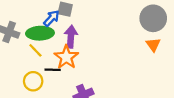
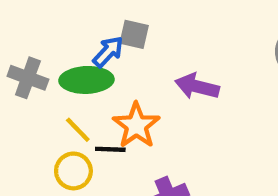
purple arrow: (71, 37) -> (197, 86), moved, turned -80
yellow line: (35, 50) -> (78, 130), moved

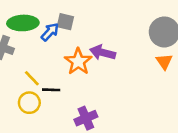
green ellipse: (86, 80) -> (23, 23), moved
orange star: (136, 125) -> (78, 62), moved

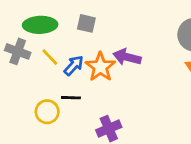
blue arrow: (50, 32) -> (74, 65), moved
yellow line: (32, 78) -> (50, 57), moved

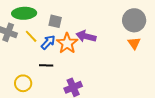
gray square: (86, 23) -> (55, 21), moved
yellow circle: (47, 112) -> (23, 83), moved

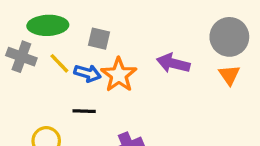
purple arrow: (86, 36) -> (173, 63), moved
blue arrow: (48, 42) -> (87, 73), turned 63

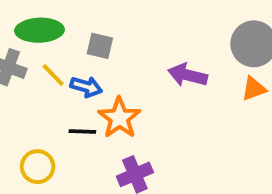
orange star: (119, 75) -> (119, 118), moved
orange triangle: (229, 75) -> (254, 89), turned 45

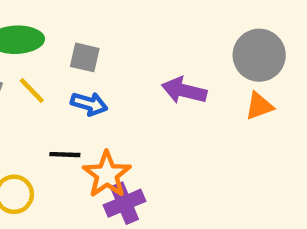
blue arrow: (86, 87) -> (89, 104), moved
orange star: (119, 118) -> (107, 174), moved

